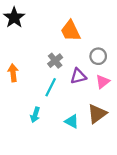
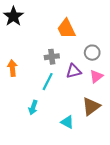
gray cross: (55, 61) -> (52, 57), turned 32
cyan triangle: (72, 121) -> (67, 122), moved

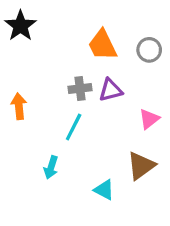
gray circle: (92, 53) -> (149, 50), moved
purple triangle: (74, 71) -> (111, 90), moved

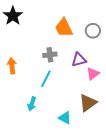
purple triangle: (111, 90) -> (79, 60), moved

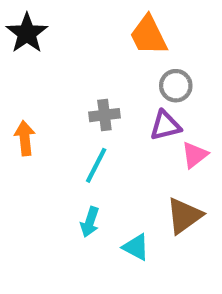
orange trapezoid: (64, 28) -> (149, 35), moved
gray circle: (93, 31) -> (176, 86), moved
cyan arrow: (32, 104) -> (90, 222), moved

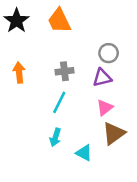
orange trapezoid: (149, 35) -> (59, 21), moved
orange arrow: (25, 138) -> (19, 73), moved
pink triangle: (195, 155) -> (105, 108), moved

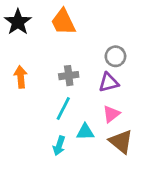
brown triangle: (114, 133) -> (121, 142), turned -45
cyan triangle: (84, 153) -> (85, 132), moved, turned -30

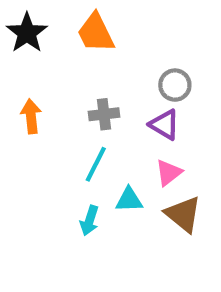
purple triangle: (109, 82) -> (164, 125), turned 45

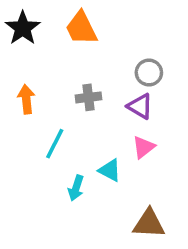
cyan line: (96, 164) -> (55, 144), moved
cyan triangle: (129, 200) -> (110, 170), turned 30
brown triangle: (183, 214) -> (149, 224), moved, turned -36

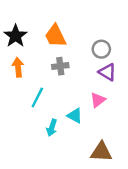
black star: (23, 28) -> (16, 36), moved
orange trapezoid: (81, 28) -> (55, 36), moved
purple triangle: (140, 106) -> (107, 72), moved

